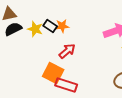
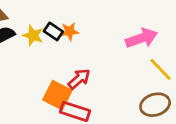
red arrow: (67, 51) -> (79, 79), moved

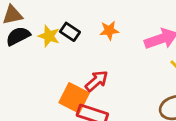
orange star: (70, 31) -> (109, 30), moved

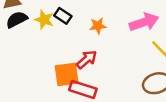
orange star: (109, 30) -> (98, 26), moved
orange square: (74, 98) -> (67, 74), turned -35

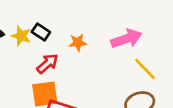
red arrow: (87, 60) -> (47, 64), moved

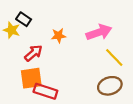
black rectangle: (41, 32) -> (24, 19), moved

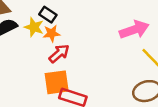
orange star: (59, 36) -> (52, 33), moved

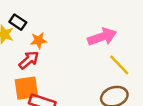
orange star: (52, 33) -> (39, 40), moved

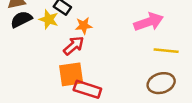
yellow line: (119, 65) -> (166, 51), turned -40

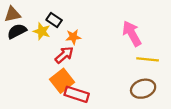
pink arrow: (149, 22) -> (132, 34), turned -100
orange square: (71, 74) -> (62, 81), turned -30

